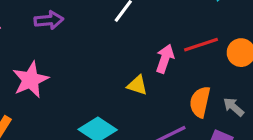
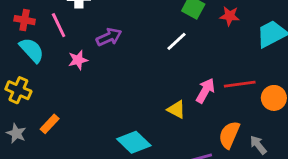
purple arrow: (49, 20) -> (109, 37), turned -30
pink star: (30, 80) -> (78, 60), moved, size x0.6

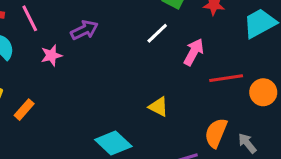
pink arrow: (205, 91) -> (194, 52), moved
orange rectangle: (50, 124) -> (24, 110), moved

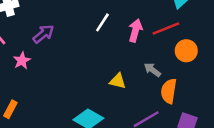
red line: (226, 78) -> (166, 29), moved
orange circle: (263, 92) -> (186, 51), moved
gray arrow: (247, 143) -> (152, 70), moved

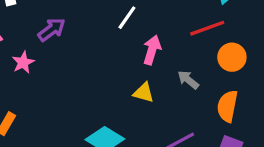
pink arrow: (135, 31) -> (152, 50), moved
orange semicircle: (169, 91) -> (227, 106), moved

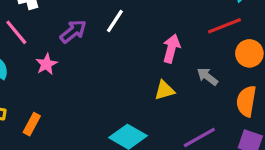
white line: (127, 18) -> (115, 21), moved
yellow triangle: (144, 93) -> (165, 90), turned -30

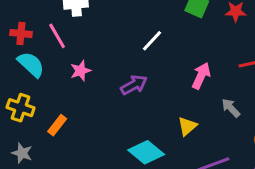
purple arrow: (73, 31) -> (134, 85), moved
yellow triangle: (165, 90) -> (187, 126), moved, turned -35

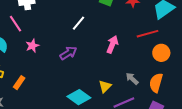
gray arrow: (231, 108) -> (132, 79), moved
yellow triangle: (187, 126) -> (105, 86), moved

